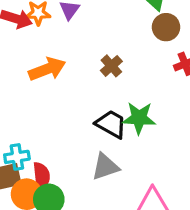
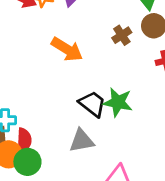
brown cross: (111, 66) -> (122, 35), moved
orange arrow: (47, 69) -> (67, 49), moved, turned 44

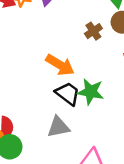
orange arrow: (67, 49) -> (60, 65), moved

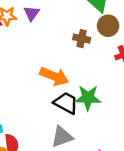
brown cross: (93, 31) -> (82, 39), turned -35

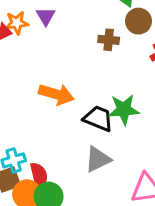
orange arrow: (54, 76) -> (56, 94), moved

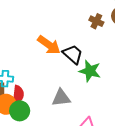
black trapezoid: (98, 119) -> (73, 54), moved

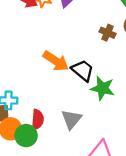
red semicircle: (18, 95) -> (38, 120), moved
gray triangle: (61, 98) -> (72, 119), turned -42

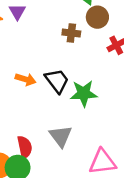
orange arrow: (56, 61) -> (26, 79), size x0.7
black trapezoid: (83, 70) -> (57, 81), turned 30

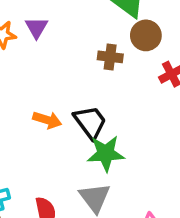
green star: (84, 93) -> (106, 153), moved

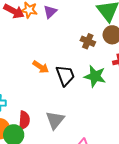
green star: (106, 153) -> (95, 76), moved

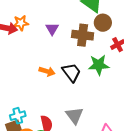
purple triangle: (50, 12) -> (52, 29), moved
brown cross: (88, 41) -> (83, 35), size x1.5

